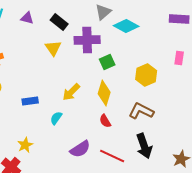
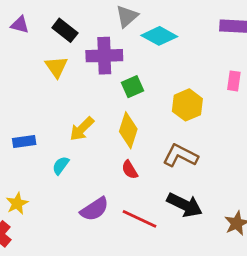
black arrow: (144, 146) -> (185, 205), turned -45

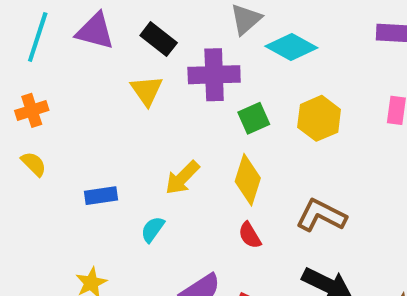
purple triangle: (20, 25) -> (95, 31), size x1.5
yellow hexagon: (187, 105) -> (319, 118), moved

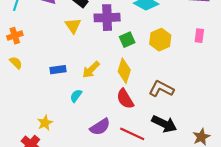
blue rectangle: (101, 196) -> (58, 70), moved
red semicircle: (250, 235) -> (125, 99), size x1.5

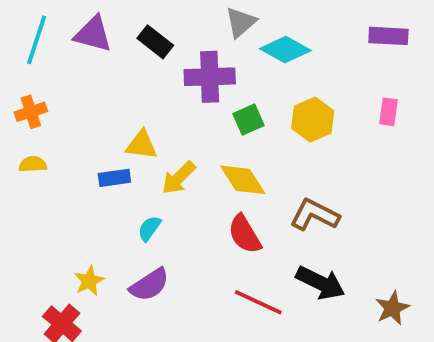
yellow triangle: (73, 26) -> (142, 145), moved, turned -48
yellow semicircle: (16, 63) -> (33, 164), turned -48
yellow diamond: (124, 71) -> (243, 180), turned -50
purple semicircle: (100, 127) -> (149, 285), moved

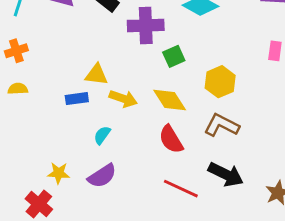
yellow hexagon: (313, 120) -> (220, 82), moved
yellow arrow: (179, 178) -> (123, 99), turned -116
yellow star: (89, 281) -> (59, 173), turned 30

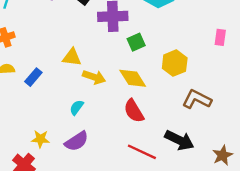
blue rectangle: (77, 99) -> (33, 77), moved, turned -42
brown L-shape: (222, 125) -> (197, 99), moved

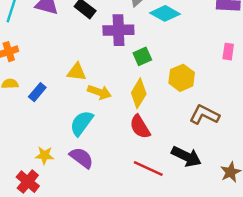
yellow diamond: (133, 78) -> (139, 93), turned 64
cyan semicircle: (77, 107) -> (81, 123), size x1.6
purple semicircle: (77, 141) -> (81, 158), turned -110

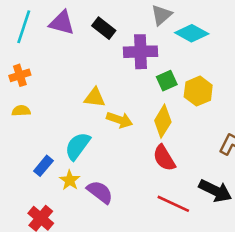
yellow hexagon: (182, 78) -> (198, 91), moved
blue rectangle: (37, 92) -> (43, 166), moved
cyan semicircle: (81, 123) -> (78, 146), moved
yellow star: (45, 155) -> (70, 180), moved, turned 30

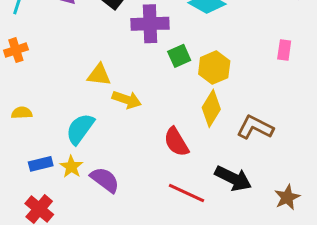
yellow semicircle: (21, 111) -> (22, 113), moved
yellow diamond: (163, 121) -> (211, 108), moved
blue rectangle: (43, 166) -> (41, 164), moved, turned 36

